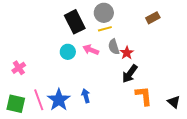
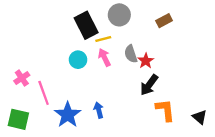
brown rectangle: (153, 18) -> (164, 21), moved
yellow line: (105, 29) -> (103, 39), moved
pink arrow: (91, 50) -> (104, 57), turned 42
pink line: (39, 100) -> (44, 93), moved

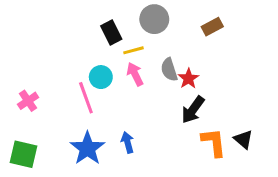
black rectangle: (86, 25) -> (111, 32), size x0.7
pink line: (44, 93) -> (86, 98), moved
black triangle: (200, 117) -> (243, 139), moved

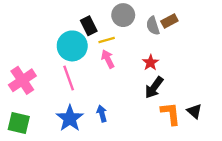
gray semicircle: (169, 70) -> (153, 26), moved
cyan circle: (101, 77) -> (72, 46), moved, size x1.6
pink cross: (28, 101) -> (22, 80), size x1.6

